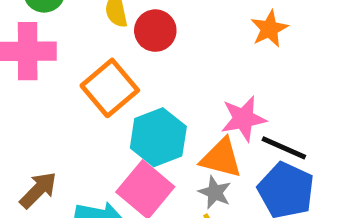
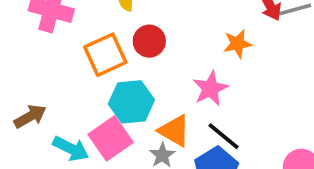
red circle: (155, 31) -> (149, 41), moved
pink star: (243, 119) -> (210, 89), moved, turned -30

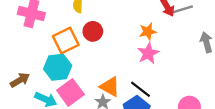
pink star: (210, 89) -> (148, 53), moved
cyan hexagon: (131, 102) -> (58, 67), moved

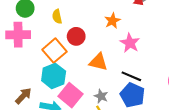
orange star: (148, 31) -> (112, 21), moved
orange triangle: (110, 87) -> (98, 62), moved

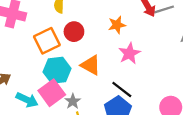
cyan hexagon: (54, 76) -> (57, 70), moved
gray star: (101, 96) -> (73, 101), moved

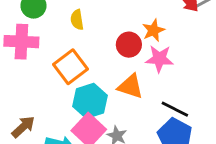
red circle: (74, 32) -> (129, 45), moved
pink star: (129, 53) -> (159, 59), moved, turned -30

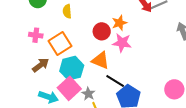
pink cross: (21, 42) -> (36, 35), moved, size x0.6
black line: (175, 109) -> (115, 81), moved
brown arrow: (23, 127) -> (41, 65), moved

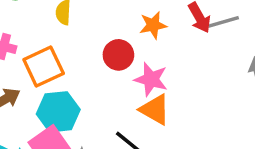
orange star: (119, 23) -> (153, 25), moved
orange triangle: (100, 60) -> (155, 110), moved

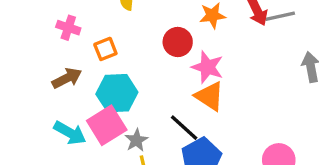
orange square: (44, 66) -> (105, 49), size x0.6

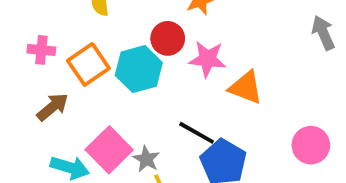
orange square: (105, 49) -> (88, 64), size x1.5
cyan hexagon: (117, 93) -> (139, 69), moved
orange triangle: (210, 96) -> (246, 88), moved

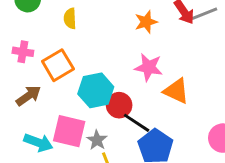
red circle: (168, 38) -> (119, 105), moved
cyan hexagon: (139, 69) -> (96, 90), moved
pink square: (109, 150) -> (69, 131), turned -36

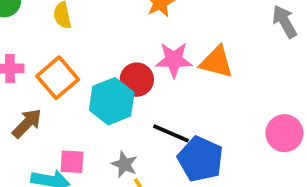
orange triangle: (176, 91) -> (217, 62), moved
red circle: (119, 105) -> (137, 80), moved
pink square: (69, 131) -> (72, 162), moved, size x0.6

